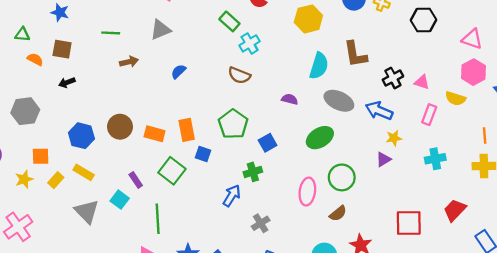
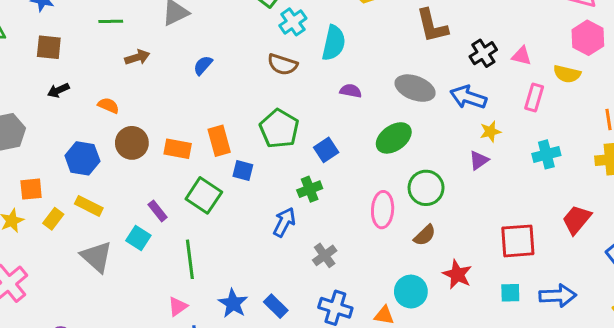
orange semicircle: (35, 59) -> (108, 106), moved
cyan semicircle: (319, 66) -> (334, 43), moved

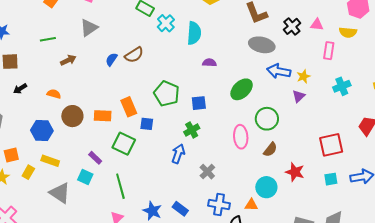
brown semicircle: (283, 64) -> (134, 55), moved, turned -42
gray ellipse: (415, 88) -> (262, 45), moved
blue arrow: (468, 97) -> (279, 71), moved
blue square: (326, 150) -> (199, 103), turned 35

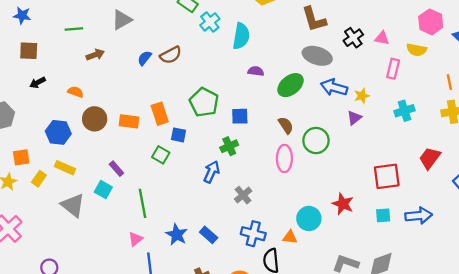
green ellipse: (242, 89) -> (290, 85), moved
green square: (124, 144) -> (161, 155), moved, size x0.7
brown semicircle: (270, 150) -> (286, 125), moved, turned -77

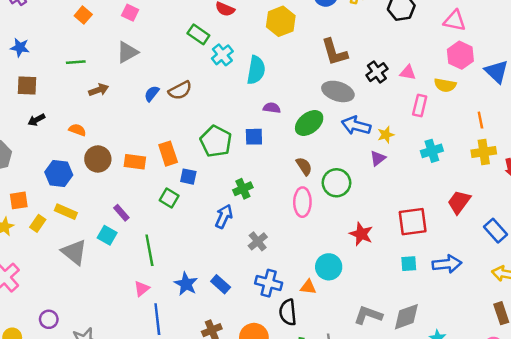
blue square: (240, 116) -> (254, 137), moved
red star: (343, 204) -> (361, 234), moved

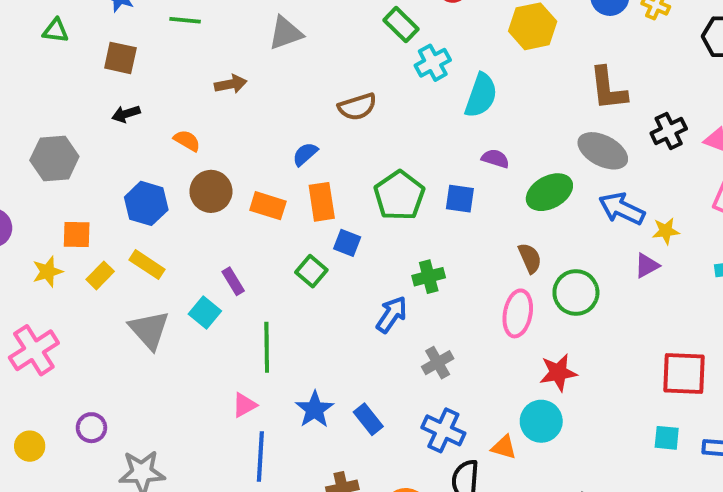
green line: (76, 62) -> (185, 20), moved
blue semicircle: (152, 94) -> (305, 154), moved
red star: (361, 234) -> (558, 373), moved, turned 30

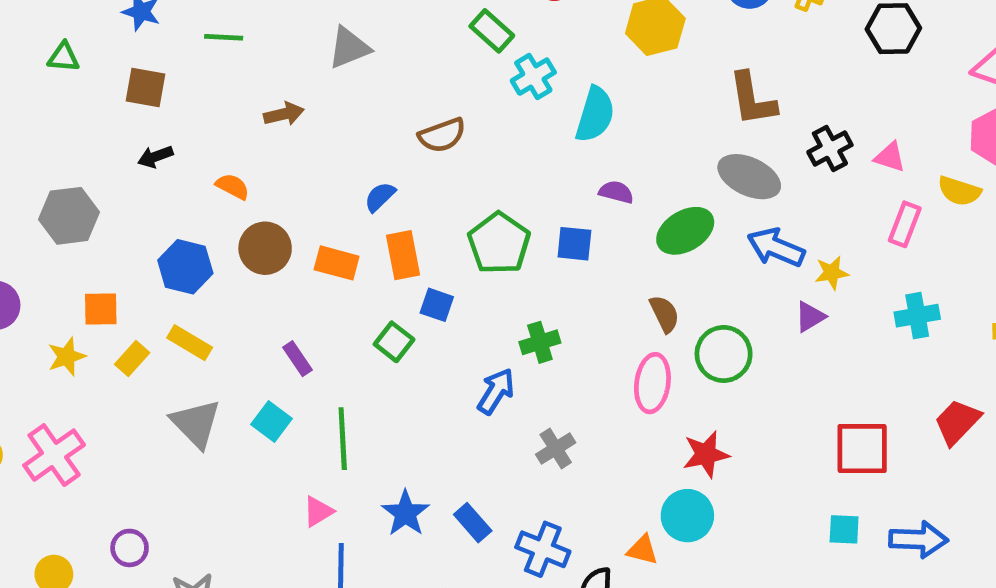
cyan square: (205, 313) -> (272, 422), moved
blue cross: (443, 430) -> (543, 549), moved

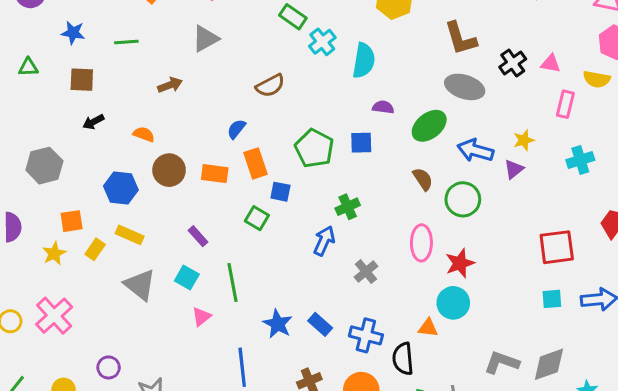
blue arrow: (776, 247) -> (475, 150), moved
pink ellipse: (652, 383) -> (421, 243), moved
pink triangle: (318, 511) -> (201, 317), moved

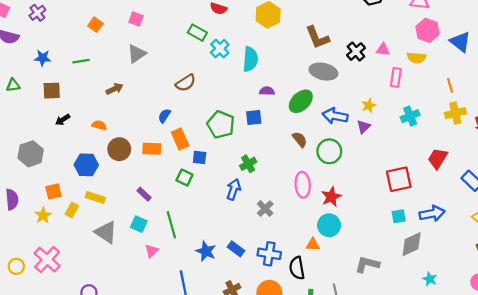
gray diamond: (549, 364) -> (412, 244), moved

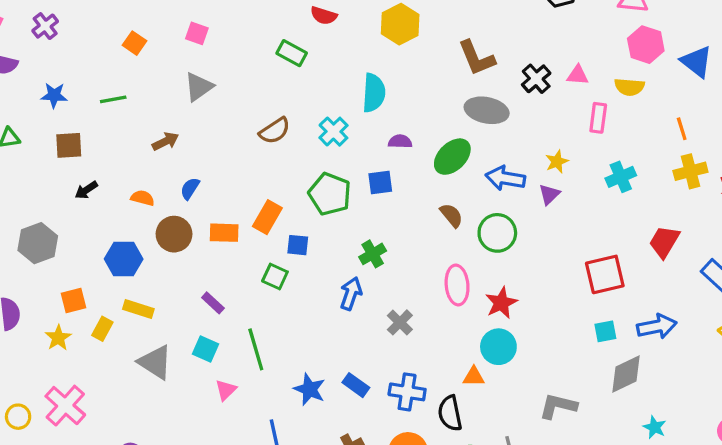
cyan cross: (220, 49) -> (333, 132), moved
blue semicircle: (164, 116) -> (190, 188), moved
orange rectangle: (180, 139) -> (267, 217), turned 54

